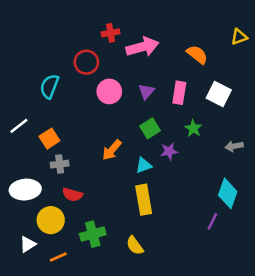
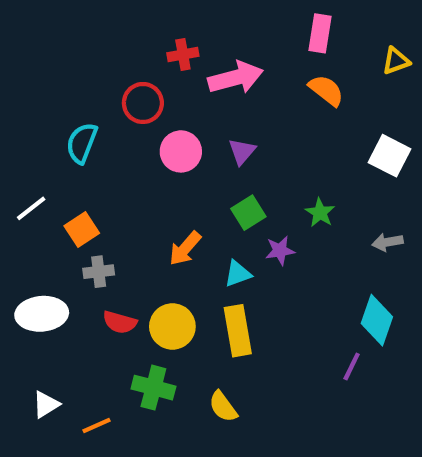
pink rectangle: (179, 93) -> (320, 33), moved
white square: (219, 94) -> (390, 156), moved
yellow circle: (51, 220) -> (172, 326), moved
green cross: (93, 234) -> (153, 388), turned 30

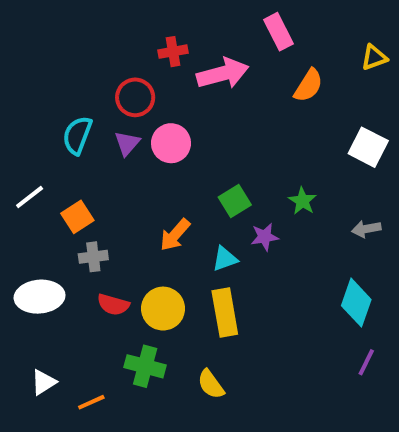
pink rectangle: (320, 33) -> (279, 32), moved, turned -36
orange semicircle: (326, 90) -> (308, 85), turned 84
purple triangle: (242, 151) -> (127, 143), moved
purple line: (352, 366) -> (366, 362), moved

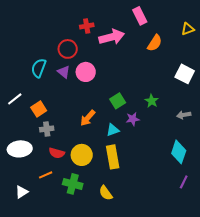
purple triangle: (127, 143) -> (64, 72), turned -32
orange line: (91, 402) -> (46, 175), moved

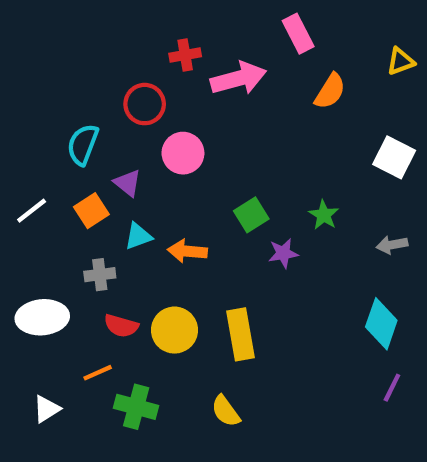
purple triangle: (64, 72) -> (128, 183), moved
orange square: (39, 109) -> (91, 211), moved
orange arrow: (88, 118) -> (187, 251), turned 54
cyan triangle: (113, 130) -> (138, 236), moved
green cross: (73, 184) -> (136, 407), moved

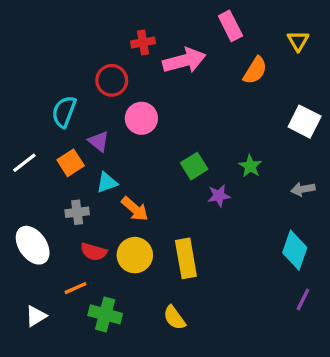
yellow triangle: (400, 61) -> (298, 41), moved, turned -40
orange arrow: (187, 251) -> (135, 209), moved, turned -144
white ellipse: (42, 317) -> (33, 245), turned 60

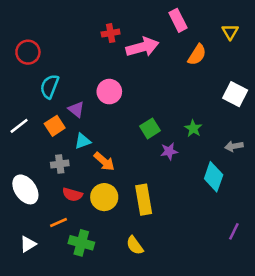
red circle: (112, 80) -> (28, 52), moved
cyan diamond: (295, 250) -> (214, 177), moved

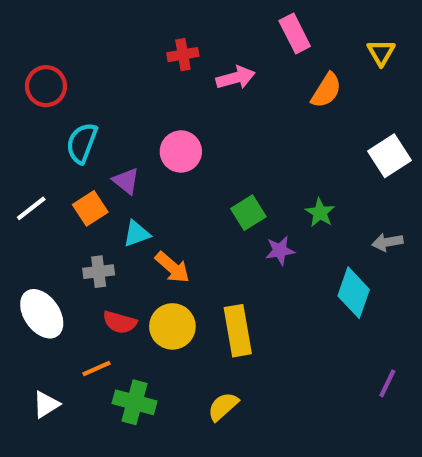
pink arrow: (142, 47) -> (236, 78), size x0.7
white square: (235, 94) -> (389, 156), turned 30
yellow semicircle: (135, 245) -> (223, 407), turned 84

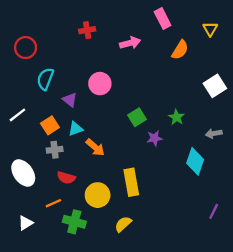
red cross: (183, 55) -> (87, 30), moved
orange square: (90, 208) -> (50, 125), moved
yellow circle: (172, 326) -> (98, 195), moved

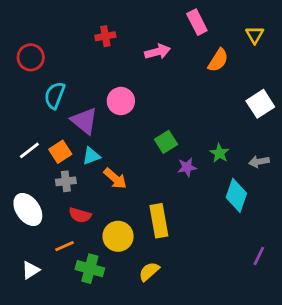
purple triangle: (70, 100) -> (84, 121), size x1.5
white line: (17, 115) -> (29, 150), moved
green star: (177, 117) -> (219, 153), moved

